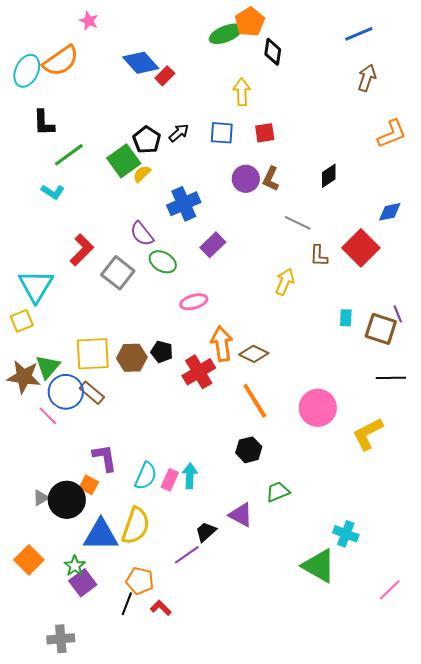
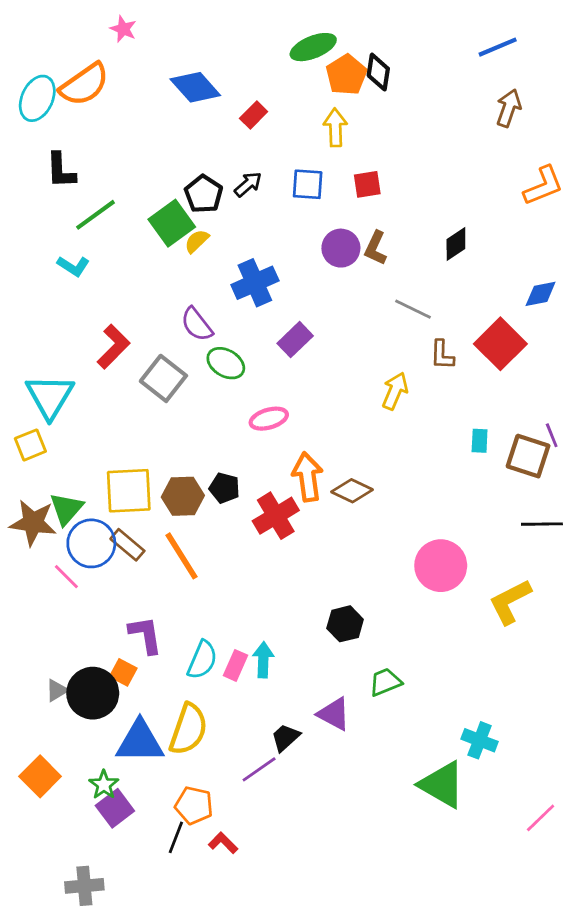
orange pentagon: (250, 22) -> (346, 75), moved
red rectangle: (165, 76) -> (254, 115), moved
orange line: (255, 401) -> (181, 556), moved

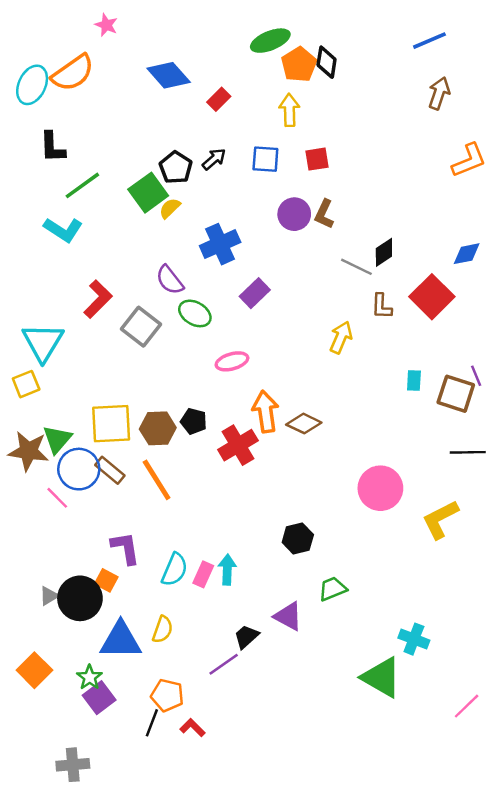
black diamond: (456, 244) -> (384, 252), moved
cyan L-shape: (73, 266) -> (63, 230), size x1.4
yellow semicircle: (188, 729) -> (163, 629), size x0.6

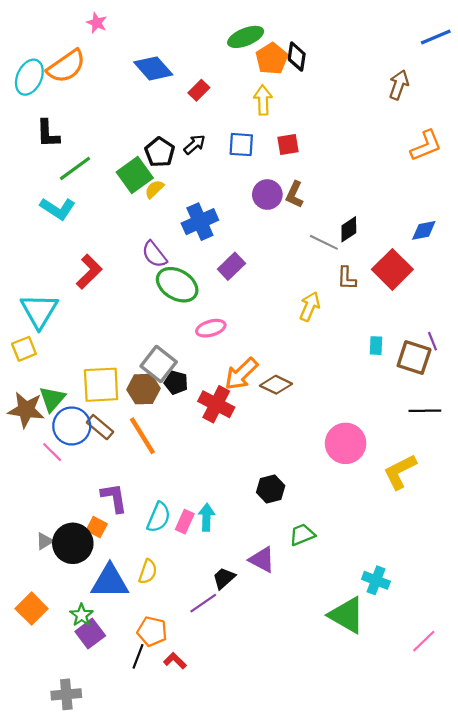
blue line: (429, 41) -> (436, 37), moved
green ellipse: (195, 313) -> (177, 285), size x1.4
gray square: (141, 327) -> (159, 364), moved
orange arrow: (265, 412) -> (241, 374), turned -126
red cross: (238, 445) -> (216, 404), turned -32

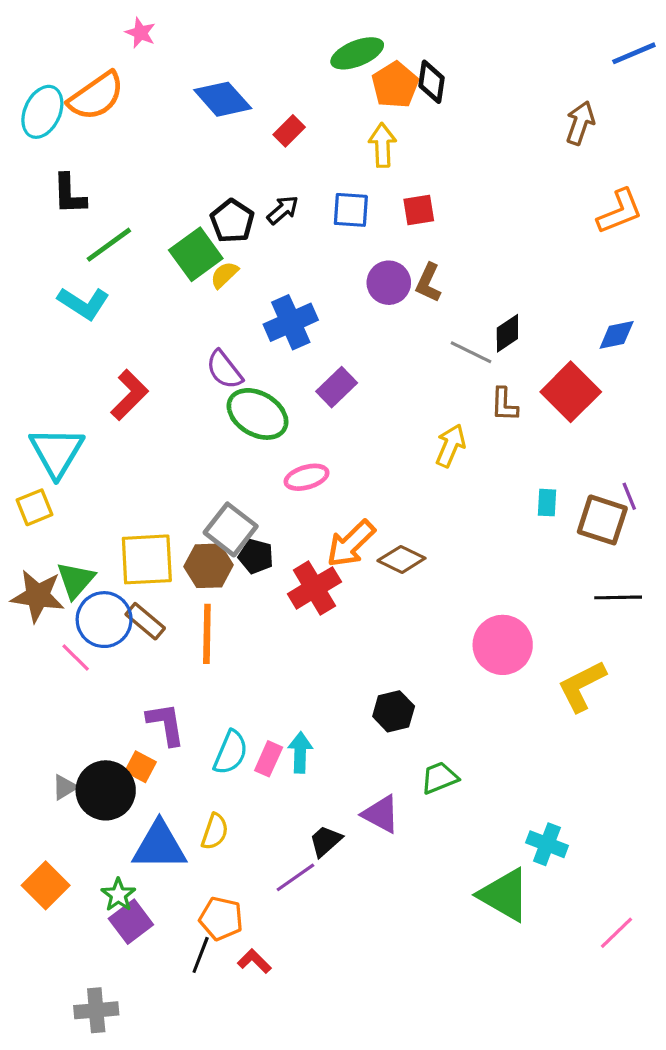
red cross: (216, 404) -> (314, 588), turned 32
orange line: (142, 436) -> (207, 634), turned 33

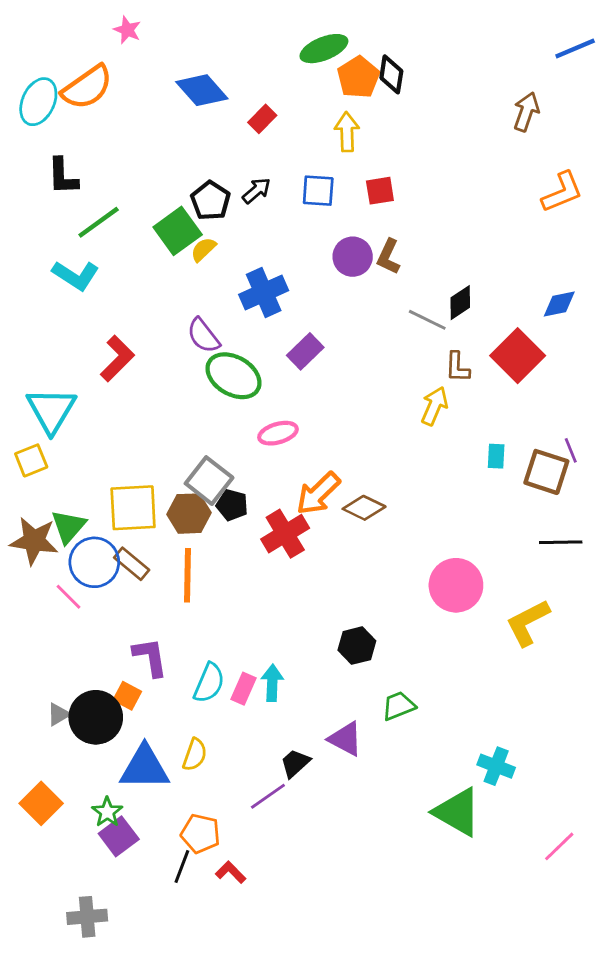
yellow arrow: (450, 446) -> (434, 406), moved

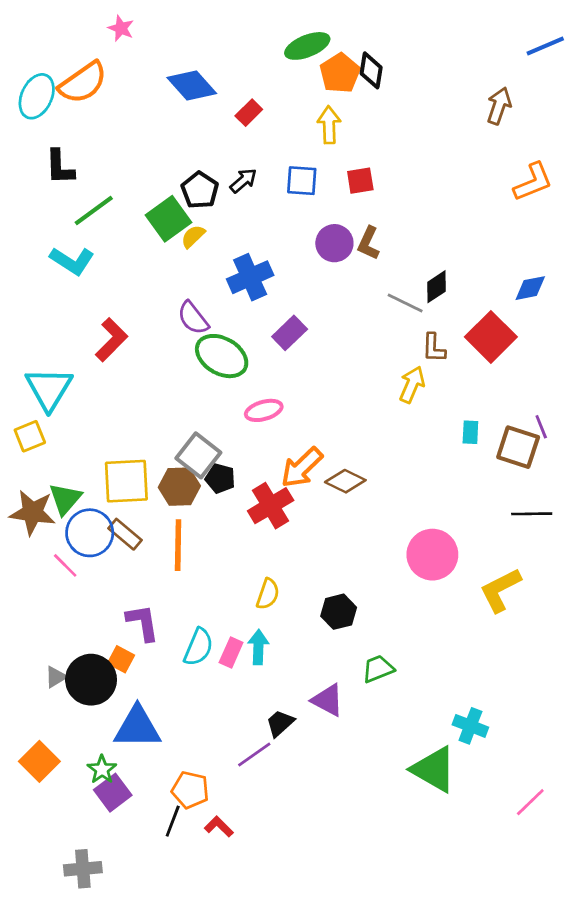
yellow semicircle: (195, 755) -> (268, 594), moved

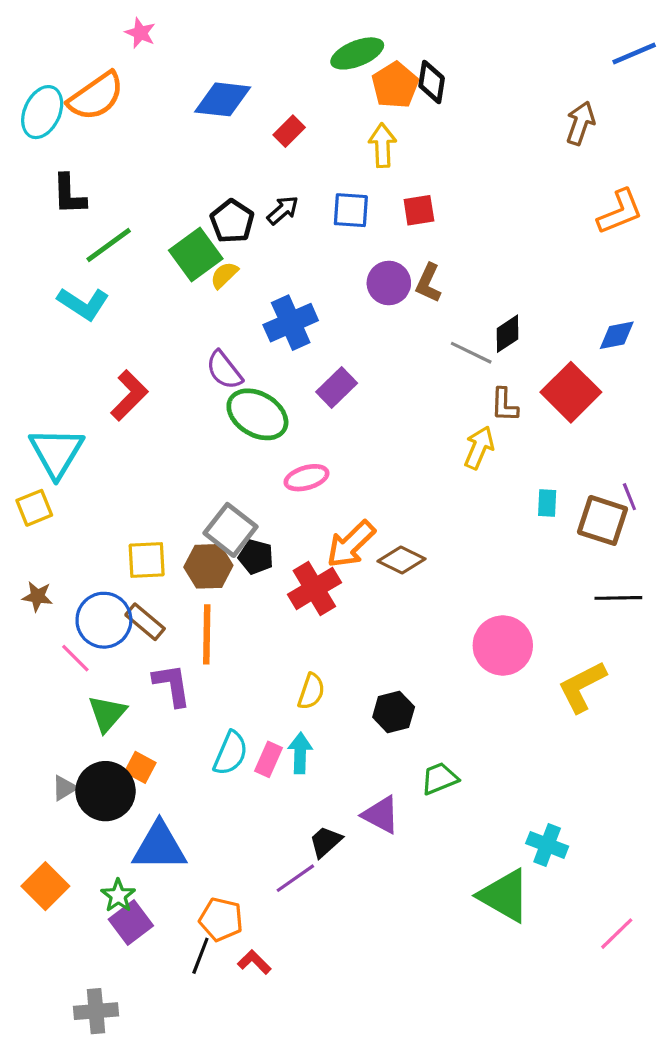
blue diamond: (192, 85) -> (223, 99), turned -42
yellow square: (126, 481) -> (147, 560), size x0.7
green triangle: (65, 499) -> (107, 714), moved
brown star: (33, 512) -> (37, 596), size x0.6
purple L-shape: (143, 623) -> (172, 685), moved

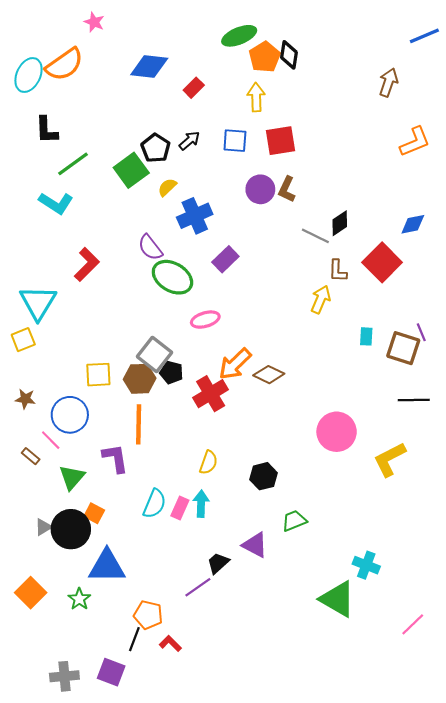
red square: (419, 210) -> (280, 141), size x1.4
yellow semicircle: (224, 275) -> (167, 187), moved
brown rectangle: (145, 622) -> (31, 456), moved, size x0.7
purple square: (131, 922) -> (111, 672), moved, turned -32

